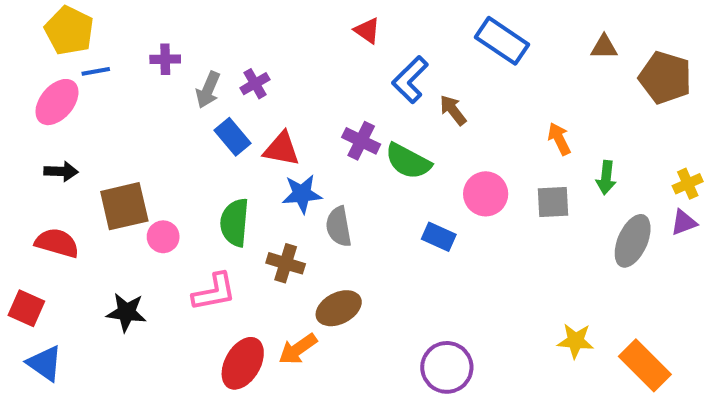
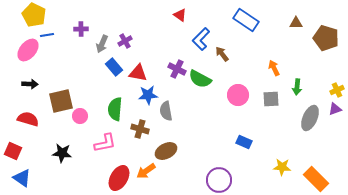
blue rectangle: (439, 237) -> (244, 142), moved

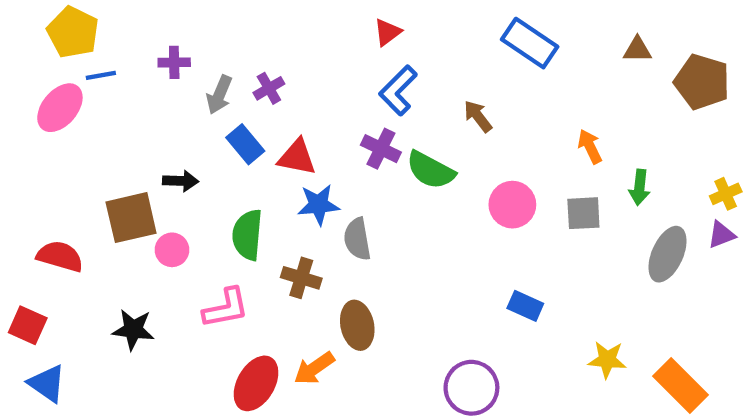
red triangle: (180, 15) -> (387, 32), turned 48
blue L-shape: (201, 39) -> (398, 90), moved
black arrow: (30, 84) -> (181, 181), moved
brown ellipse: (166, 151) -> (357, 325), turned -75

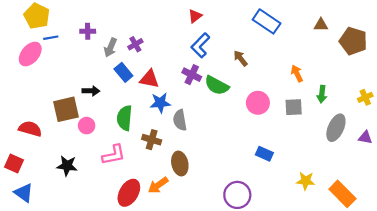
purple triangle: (721, 235) -> (365, 137), moved, turned 32

